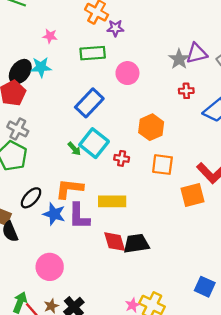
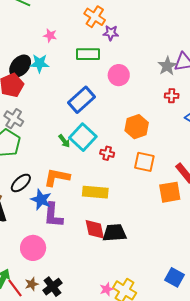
purple L-shape: (79, 216) -> (53, 215), moved

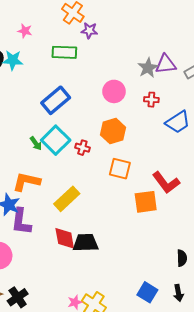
pink circle: (119, 75) -> (114, 91), moved
red cross: (107, 153) -> (82, 148), moved
yellow rectangle: (95, 192) -> (67, 199), turned -50

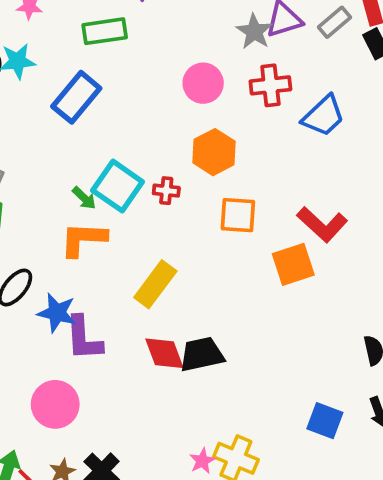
blue rectangle: (56, 100) -> (76, 97), moved
red cross: (151, 100) -> (270, 85), size x1.5
orange L-shape: (26, 182) -> (83, 239), moved

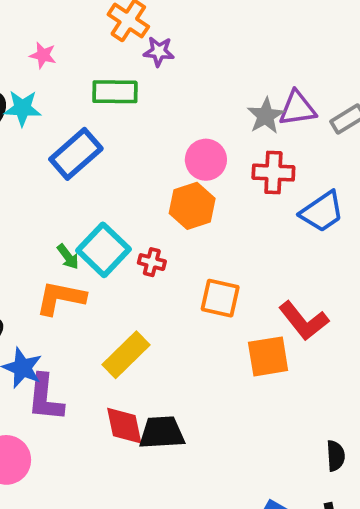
orange hexagon: (214, 152) -> (192, 206), moved

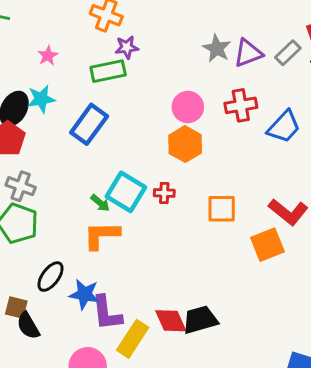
purple star: (159, 51) -> (127, 47), moved
pink star: (43, 55) -> (48, 56), turned -30
gray star: (266, 116) -> (217, 48), moved
yellow rectangle: (126, 355) -> (133, 339), moved

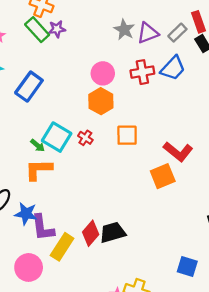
green rectangle: (108, 71) -> (37, 30), moved, turned 60
blue trapezoid: (284, 127) -> (173, 68), moved
red cross: (164, 193) -> (85, 138), turned 32
orange square: (222, 209) -> (127, 135), moved
red diamond: (171, 321) -> (91, 233), turned 65

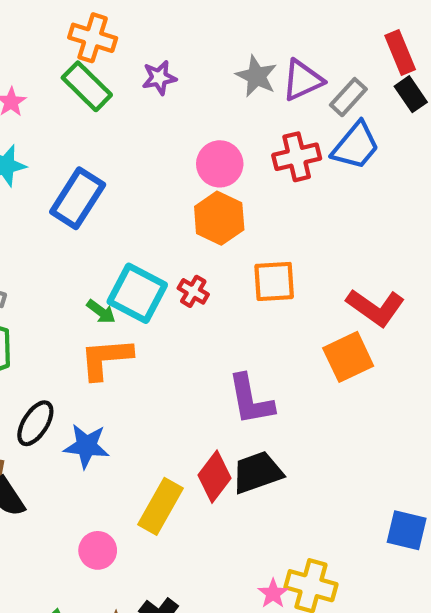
purple star: (57, 29) -> (159, 78), moved
gray rectangle: (177, 33) -> (348, 97), moved
purple L-shape: (43, 228) -> (251, 400), moved
pink circle: (29, 267) -> (98, 550), size x0.7

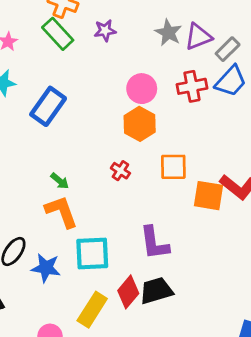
cyan square: (137, 293) -> (92, 253), moved, turned -33
orange square: (348, 357) -> (209, 196), moved, turned 32
orange L-shape: (106, 359) -> (61, 212), turned 72

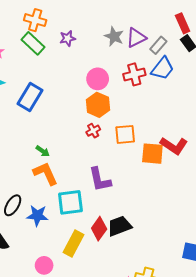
red cross: (120, 171) -> (93, 131), moved, turned 32
purple L-shape: (154, 243) -> (100, 180), moved

